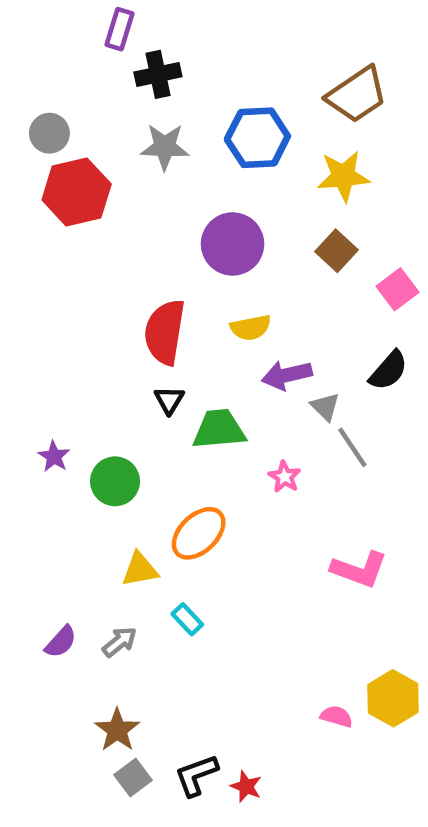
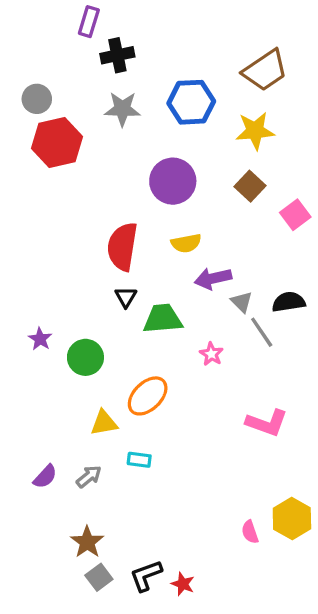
black semicircle: (389, 371) -> (289, 302), moved, turned -140
cyan rectangle: (187, 619) -> (139, 460), turned -40
pink semicircle: (337, 716) -> (250, 532), turned -125

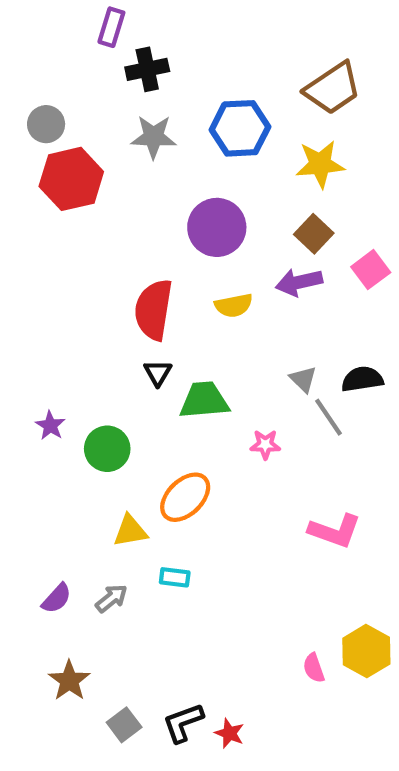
purple arrow: (213, 278) -> (299, 282), moved
pink star: (211, 354) -> (265, 445), turned -30
brown star: (87, 542) -> (69, 681), moved

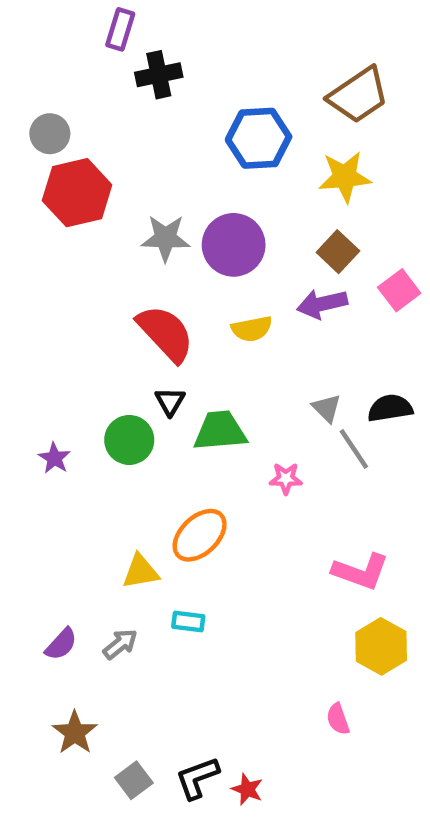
gray star: (154, 137) -> (166, 238), moved
red semicircle: (154, 310) -> (166, 333), turned 128
green circle: (107, 449) -> (129, 440), moved
yellow hexagon: (366, 651) -> (381, 646), moved

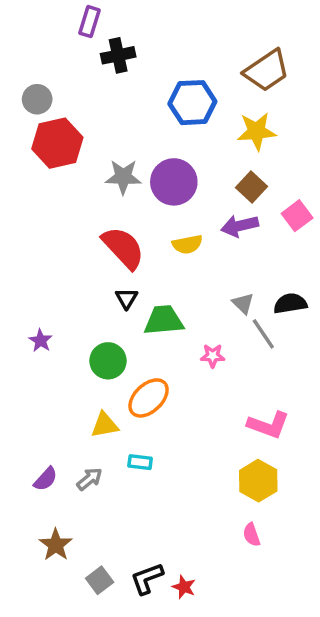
green circle: (129, 440) -> (108, 361), moved
yellow hexagon: (381, 646) -> (258, 481), moved

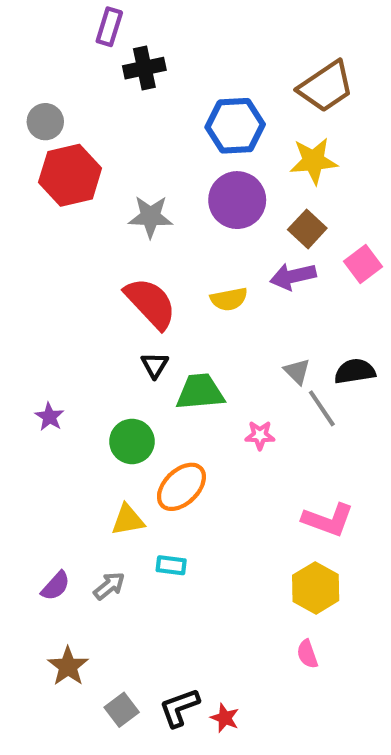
purple circle: (174, 182) -> (237, 200), moved

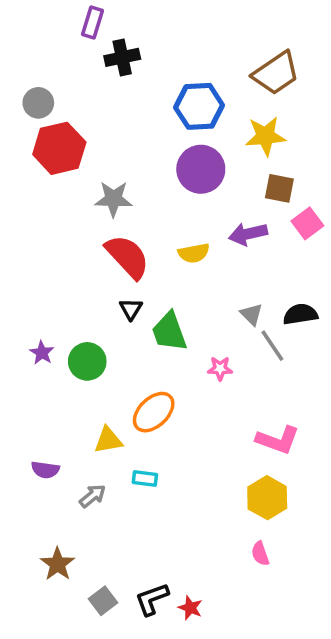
gray star: (151, 217) -> (113, 199), moved
brown square: (307, 229) -> (279, 188), moved, turned -32
green trapezoid: (200, 392) -> (169, 332), turned -105
green circle: (132, 441) -> (87, 361), moved
purple semicircle: (56, 586) -> (45, 470), moved, turned 56

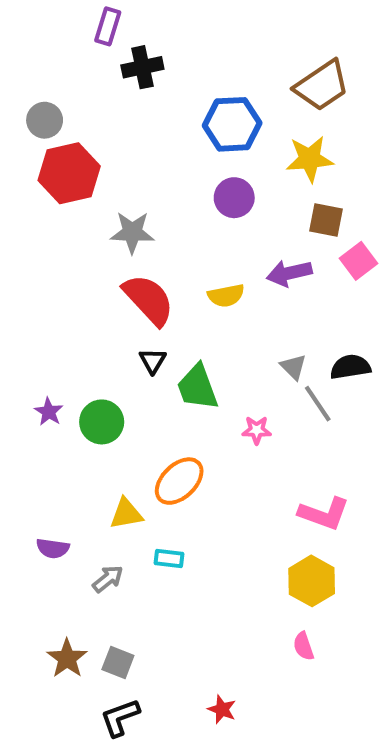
purple circle: (201, 169) -> (234, 198), size x0.7
black L-shape: (152, 599) -> (120, 718), moved
gray square: (103, 601) -> (118, 662), moved, turned -32

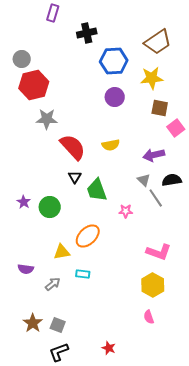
black cross: (142, 67) -> (87, 33), moved
gray star: (132, 232) -> (47, 119), moved
purple arrow: (289, 273) -> (154, 155), moved

